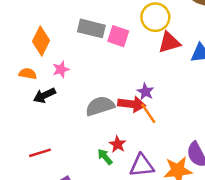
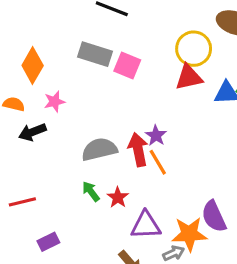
yellow circle: (155, 17) -> (194, 49), moved
red arrow: (132, 104) -> (138, 150), turned -112
green arrow: (105, 157) -> (91, 191), moved

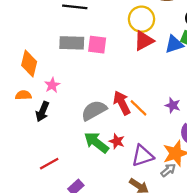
black arrow: (32, 132) -> (42, 111), turned -30
purple star: (156, 135) -> (173, 105), moved
green arrow: (91, 191) -> (96, 142), size x1.6

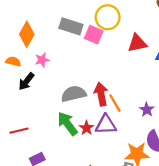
yellow circle: (141, 19) -> (108, 17), moved
purple triangle: (143, 156) -> (106, 125), moved

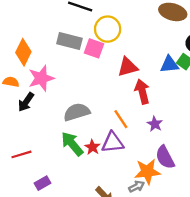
red triangle: (137, 43) -> (128, 67), moved
pink star: (42, 60) -> (41, 78), size x1.6
red arrow: (101, 94) -> (142, 92), moved

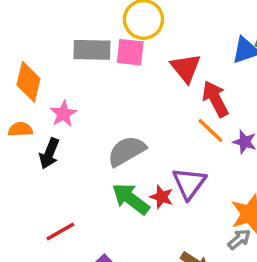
red triangle: (128, 67) -> (186, 68), turned -40
pink star: (41, 78) -> (63, 114), size x0.7
orange line: (121, 119) -> (210, 131), moved
purple triangle: (113, 142) -> (189, 183), turned -35

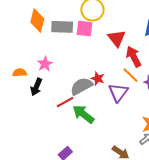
orange diamond: (28, 82) -> (37, 20), moved
purple triangle: (189, 183) -> (118, 92), moved
red star: (162, 197) -> (98, 78), moved
red line: (60, 232) -> (65, 102), moved

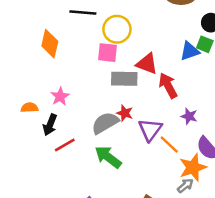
gray rectangle: (62, 27) -> (124, 79), moved
red triangle: (117, 38) -> (147, 64), turned -30
orange line: (131, 75) -> (169, 145), moved
red line: (65, 102) -> (65, 145), moved

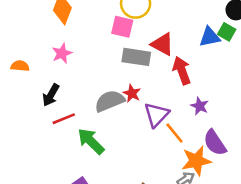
pink star: (60, 96) -> (62, 53), moved
orange semicircle: (29, 108) -> (20, 66), moved
green arrow: (108, 157) -> (91, 141), moved

